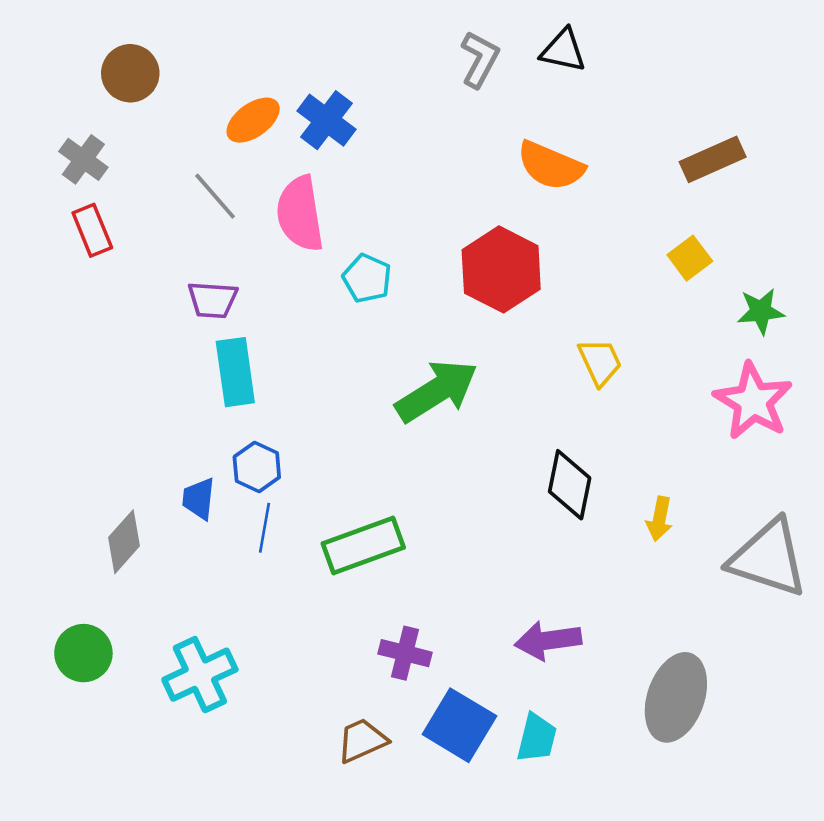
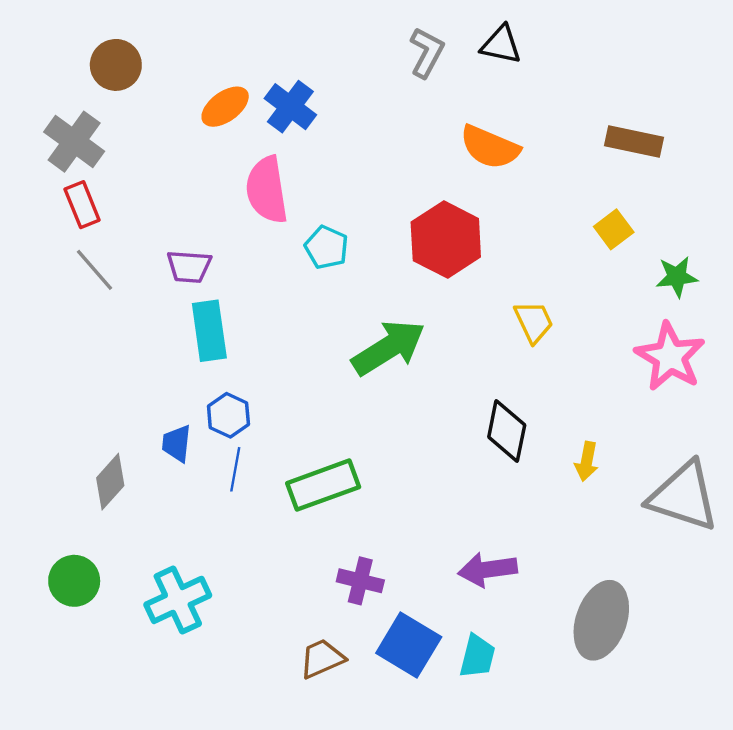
gray cross: (83, 159) -> (74, 142), size x1.4
brown rectangle: (713, 159) -> (634, 142), turned 36
gray line: (215, 196) -> (94, 270), moved

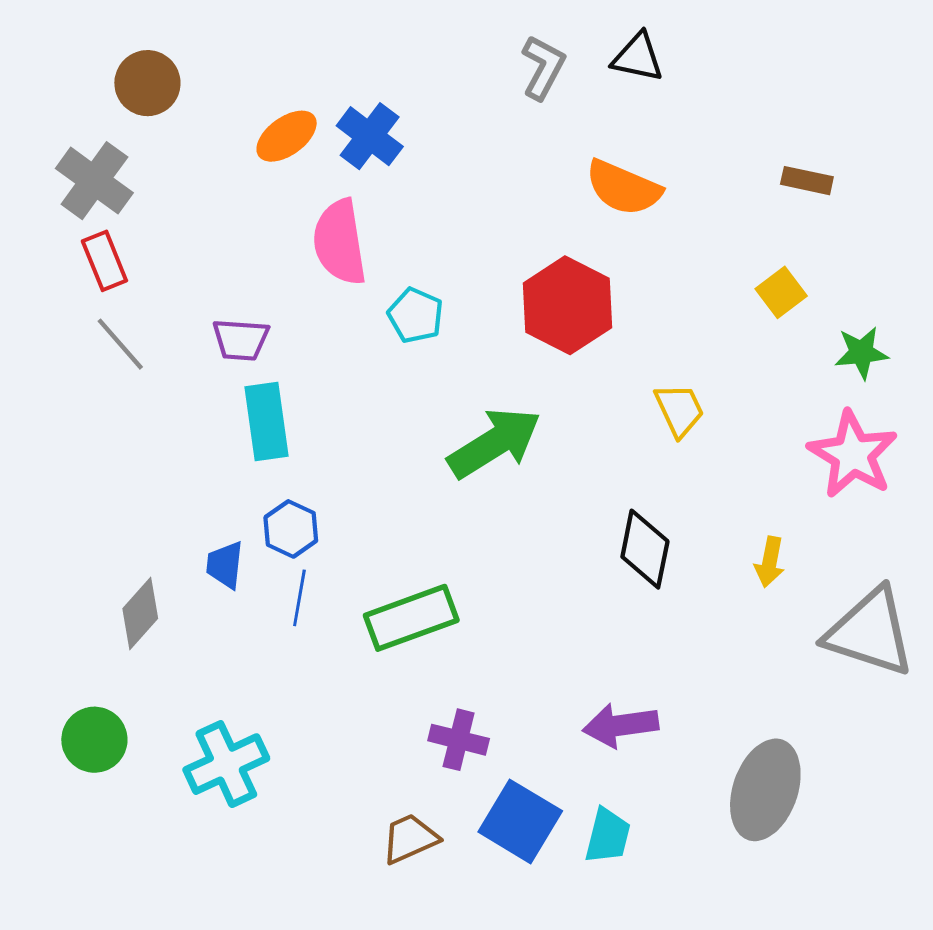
brown rectangle: (634, 142) -> (807, 181), size x0.7
yellow arrow: (587, 461) -> (770, 562), moved

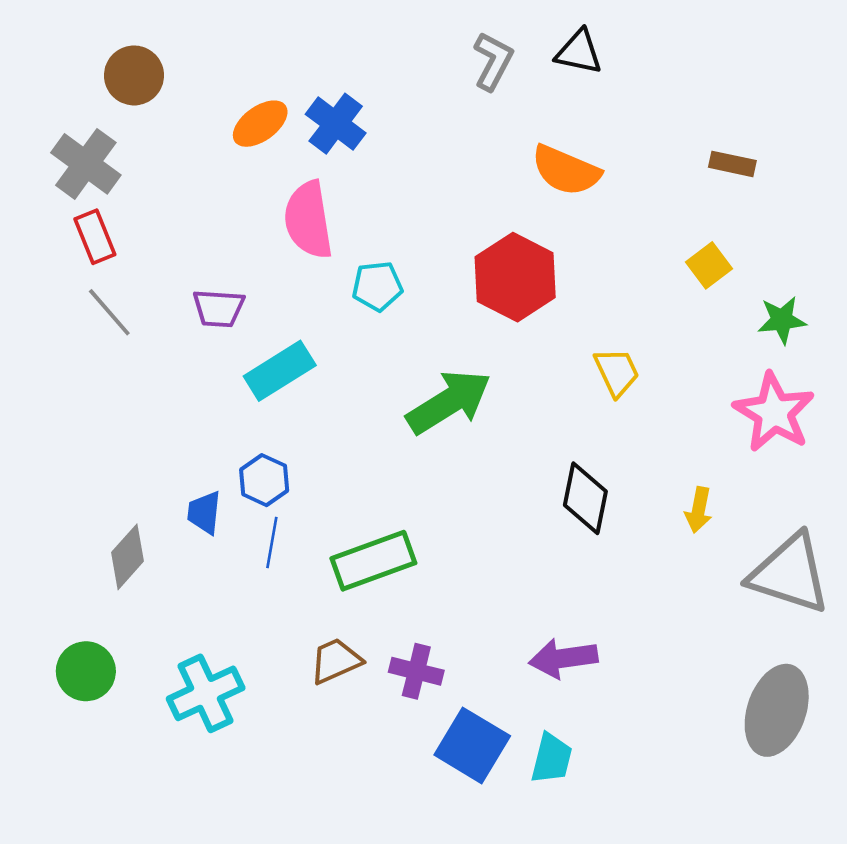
cyan pentagon: (416, 315) -> (377, 286), turned -30
cyan rectangle: (266, 421) -> (280, 371), moved, turned 66
gray ellipse: (765, 790) -> (777, 710), moved
brown trapezoid: (410, 839) -> (336, 661), moved

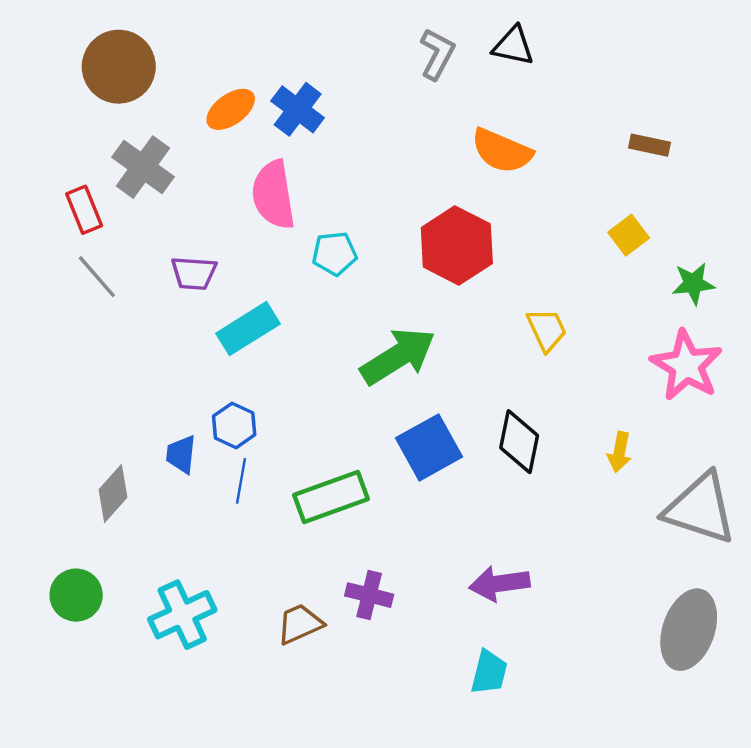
brown circle: (134, 75) -> (119, 67), size x1.4
gray cross: (86, 164) -> (143, 167), moved
brown trapezoid: (336, 661) -> (300, 624), moved
blue square: (472, 745) -> (429, 447), moved, turned 30

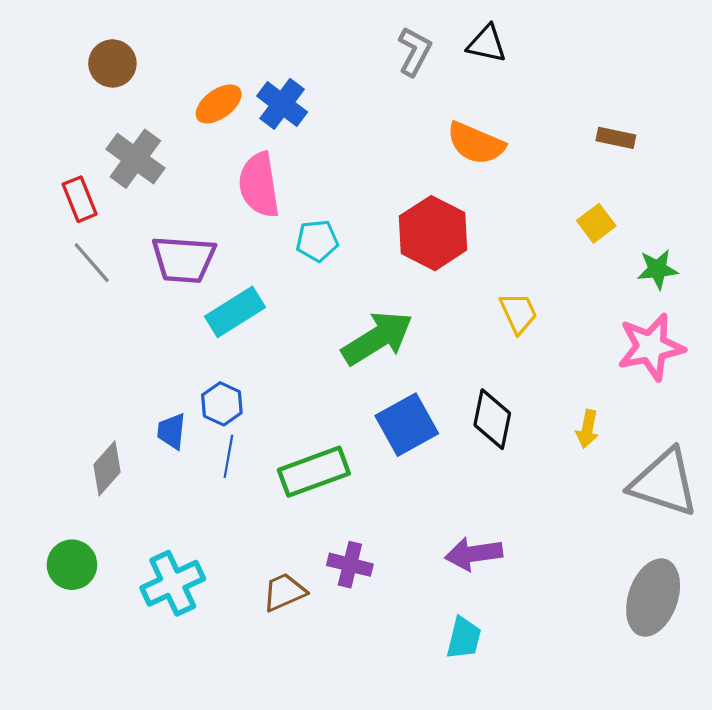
brown circle: (119, 67) -> (112, 63), size x0.7
purple trapezoid: (194, 273) -> (184, 259), size x1.5
pink star: (686, 365) -> (651, 347), turned 30

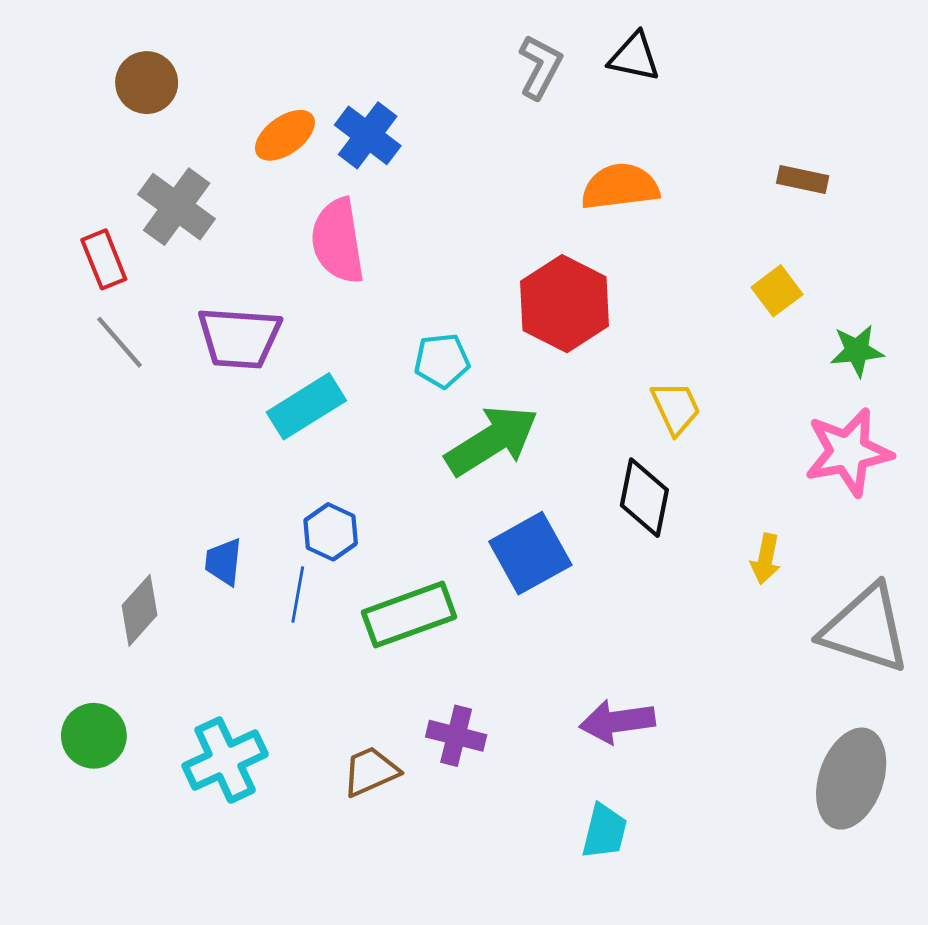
orange semicircle: (476, 143) -> (620, 187), turned 150
cyan pentagon: (317, 241) -> (442, 361), moved
blue hexagon: (222, 404) -> (331, 532), moved
black diamond: (492, 419) -> (644, 498), moved

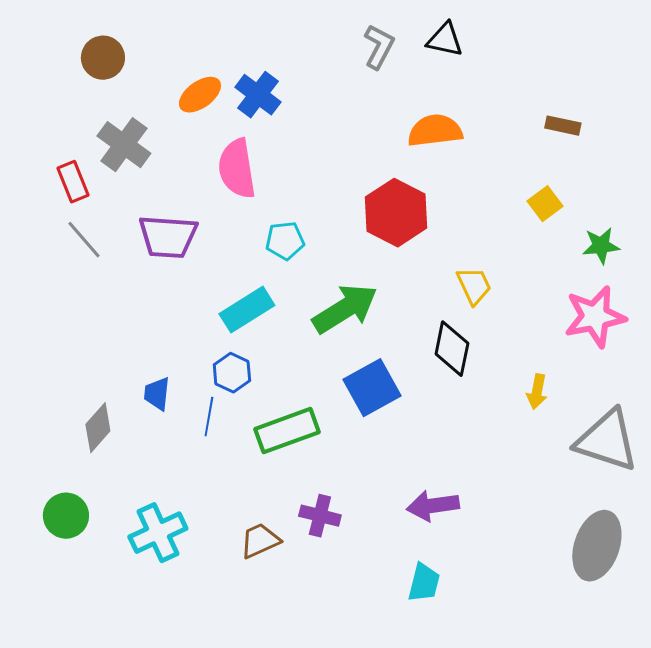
cyan pentagon: (442, 361) -> (285, 241), moved
cyan rectangle: (306, 406) -> (247, 310), moved

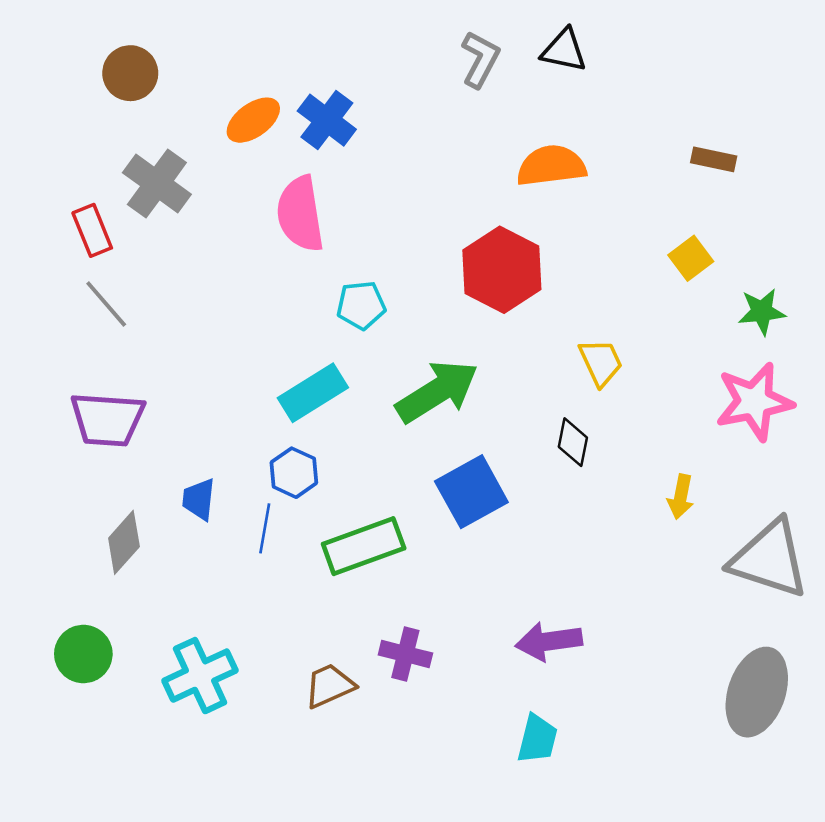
purple trapezoid: (168, 237) -> (107, 419), moved
black diamond: (452, 349) -> (573, 442), size x0.7

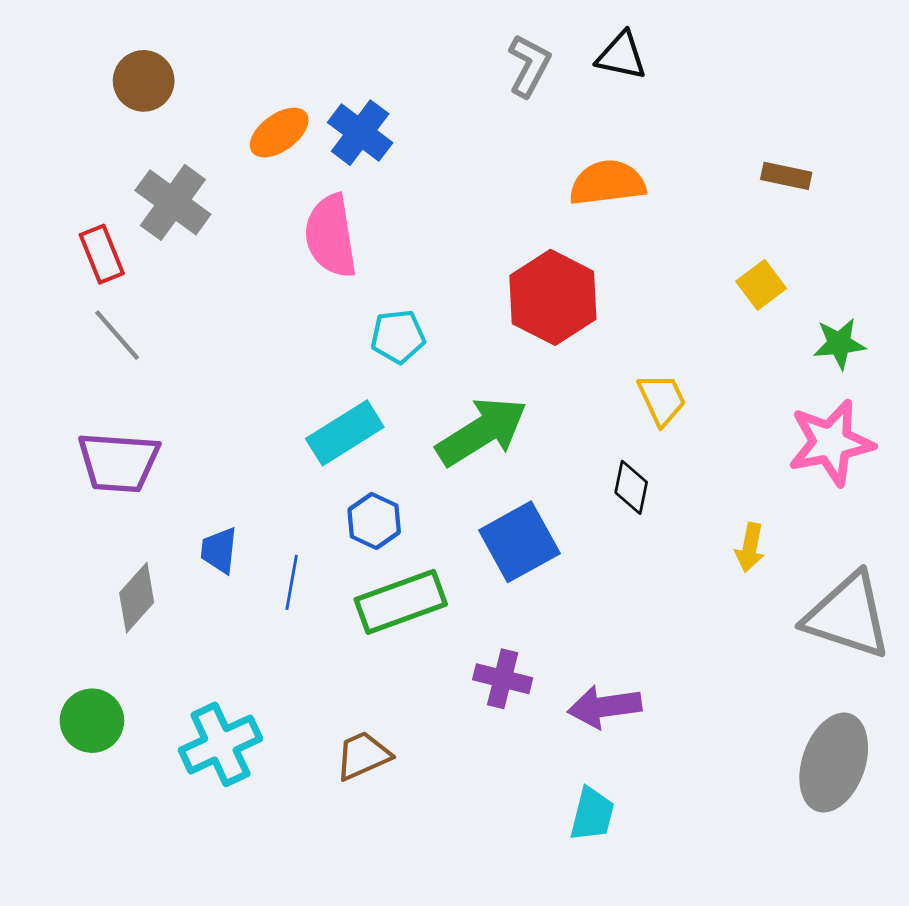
blue hexagon: (294, 473) -> (374, 521), moved
purple cross: (405, 654) -> (503, 679), moved

